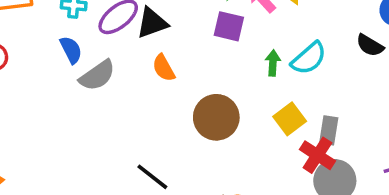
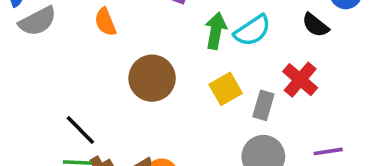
green arrow: (273, 63) -> (216, 31), size x1.4
red cross: (317, 155) -> (300, 80), moved

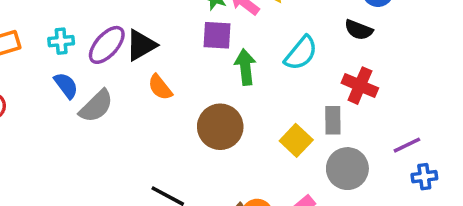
green arrow: (216, 31) -> (245, 67), moved
yellow square: (226, 89) -> (296, 140), moved

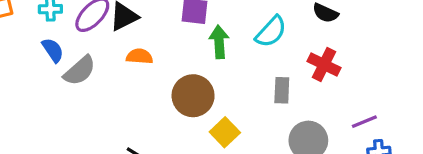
orange semicircle: (160, 87) -> (139, 56), turned 130
gray rectangle: (333, 120) -> (282, 90), moved
yellow square: (296, 140) -> (225, 132), moved

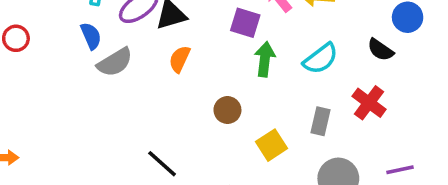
orange semicircle: (139, 56) -> (180, 59), turned -80
brown circle: (193, 96) -> (227, 110), size x0.6
yellow square: (225, 132) -> (272, 145), moved

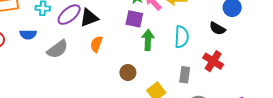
blue semicircle: (91, 36) -> (28, 34), moved, turned 119
cyan semicircle: (321, 59) -> (182, 37), turned -45

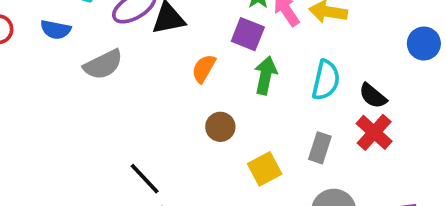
black semicircle: (217, 29) -> (373, 96), moved
orange semicircle: (96, 44) -> (204, 69), moved

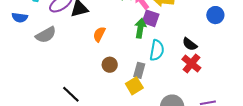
purple square: (248, 34) -> (151, 18), moved
green arrow: (266, 75) -> (140, 28), moved
cyan semicircle: (326, 80) -> (157, 50), moved
gray rectangle: (320, 148) -> (139, 70), moved

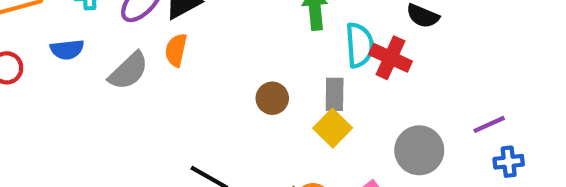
orange semicircle: (99, 34) -> (176, 50), moved
red cross: (191, 64) -> (390, 58), moved

